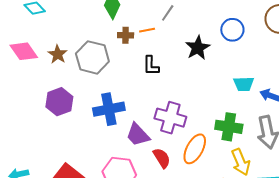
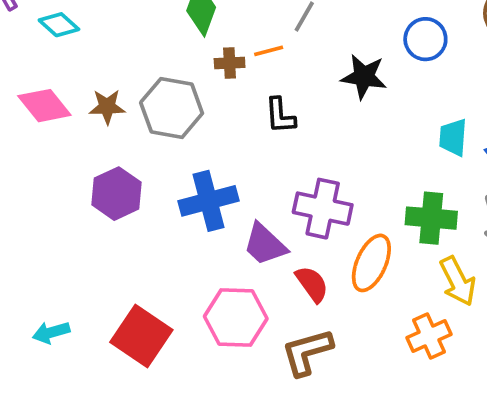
black star: (198, 48) -> (364, 77), turned -30
brown star: (58, 54) -> (107, 107), turned -30
cyan trapezoid: (244, 84) -> (453, 137), turned 100

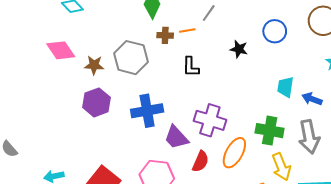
black star: (364, 77) -> (239, 49), size x0.7
brown star: (107, 107) -> (94, 65), moved
red semicircle: (312, 284) -> (201, 162), turned 55

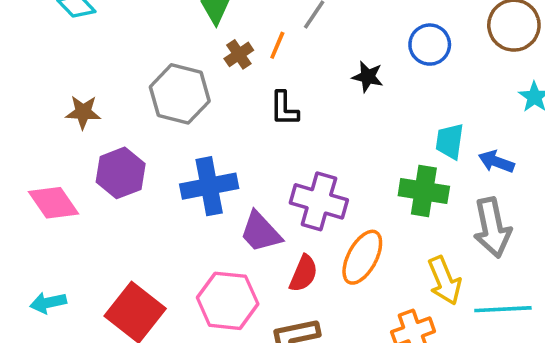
orange line: (187, 30) -> (277, 45), turned -56
brown cross: (165, 35) -> (239, 54), turned -35
pink diamond: (61, 50) -> (53, 203), moved
brown star: (94, 65) -> (83, 112), moved
green cross: (270, 131) -> (424, 191), moved

